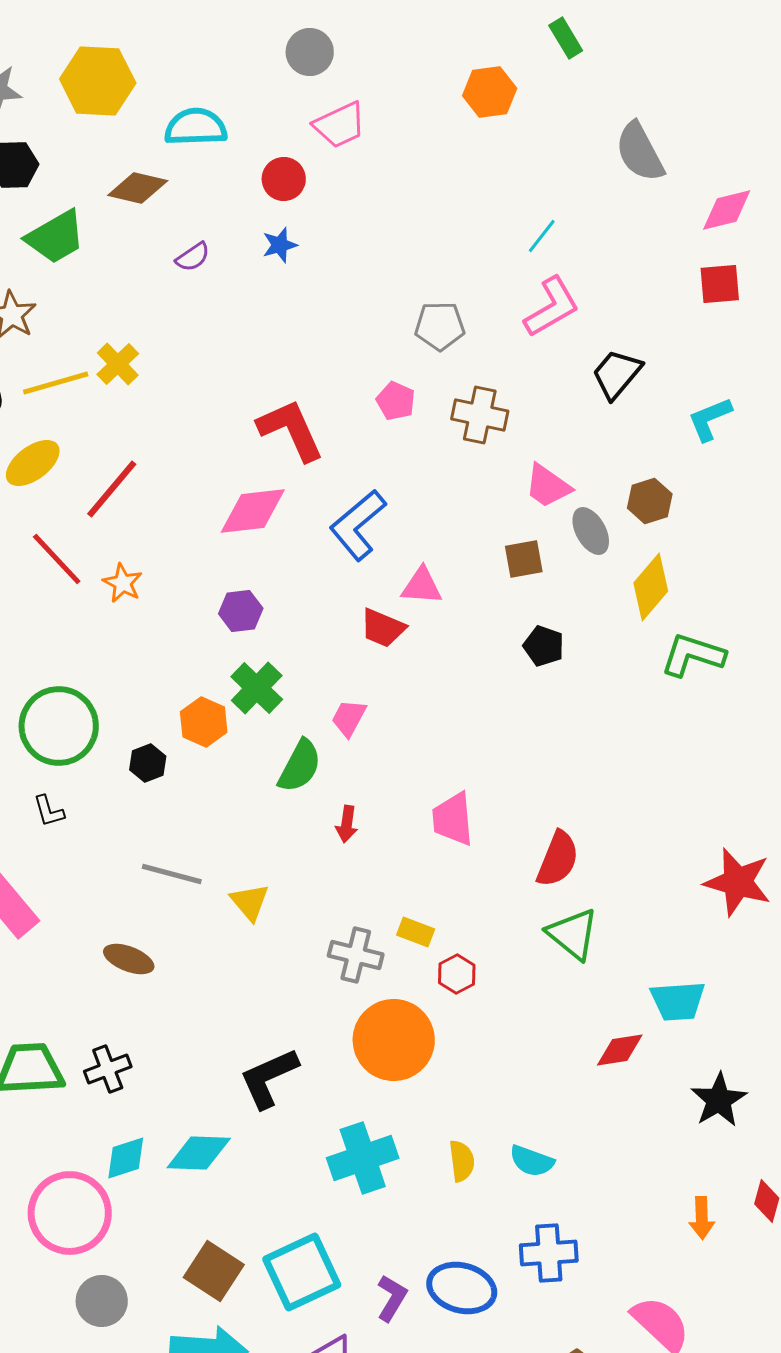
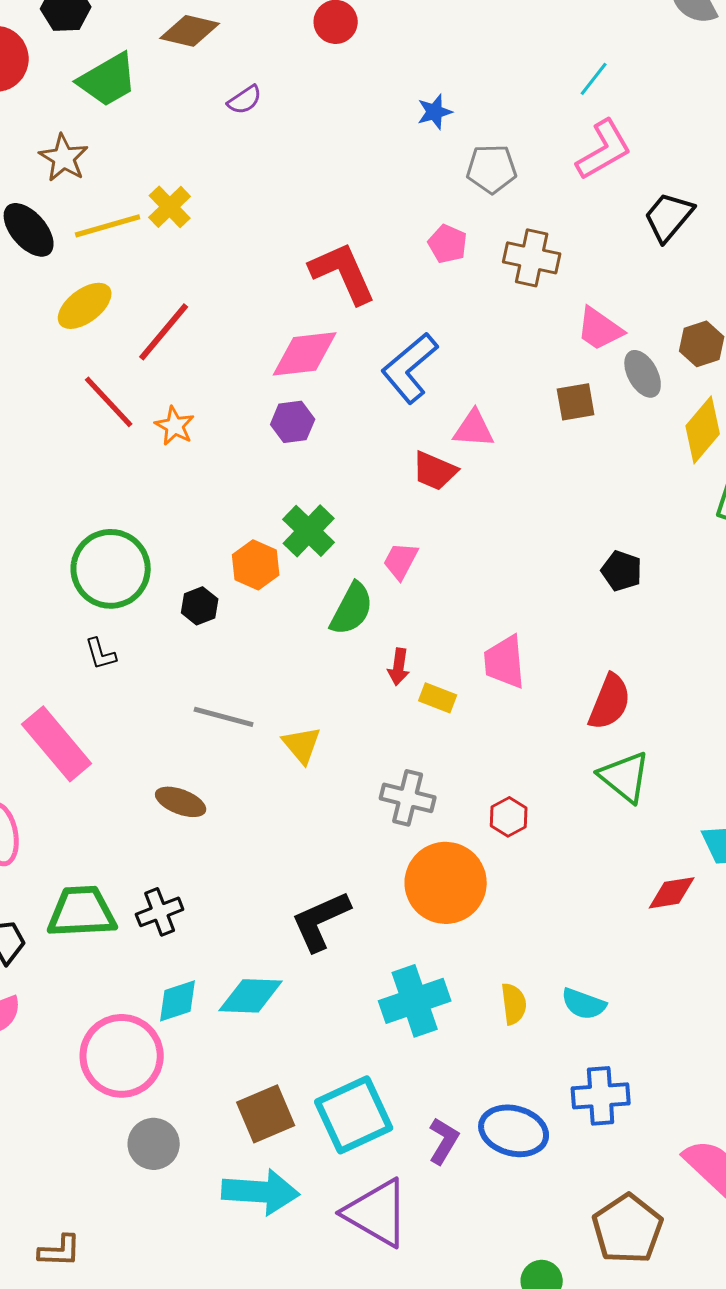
blue star: (280, 245) -> (435, 112), moved
purple hexagon: (241, 611) -> (293, 422), moved
black pentagon: (544, 646) -> (622, 571), moved
yellow rectangle: (416, 932) -> (438, 698), moved
brown square: (214, 1271) -> (266, 1114), turned 34

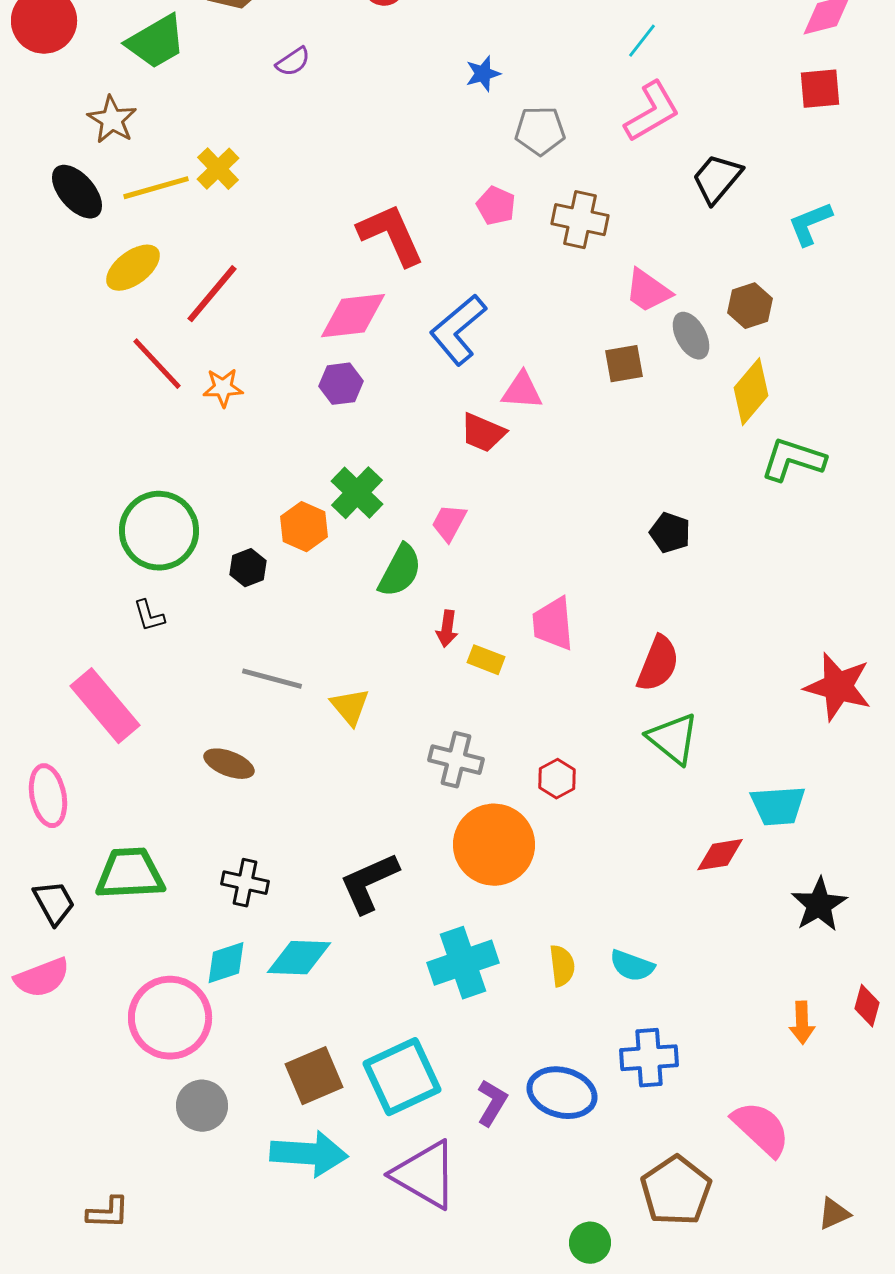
orange star: (175, 426) -> (223, 388), turned -30
black cross: (160, 912) -> (245, 883), moved, turned 33

